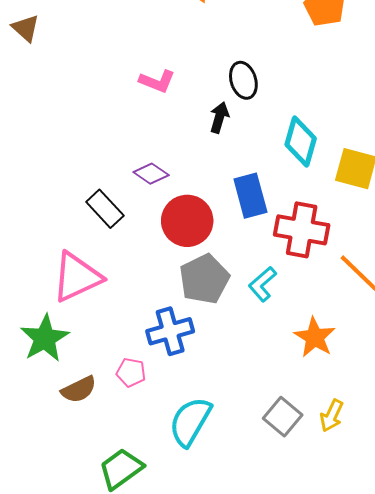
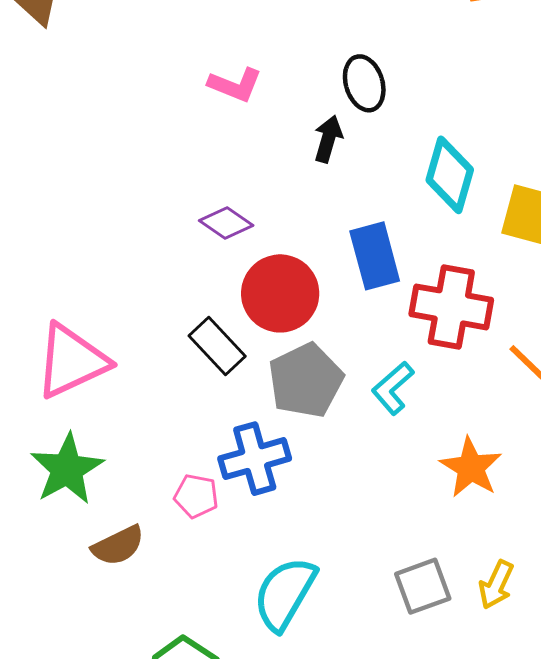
black rectangle: (105, 209) -> (217, 346), moved
pink triangle: (77, 277) -> (72, 361), moved
pink pentagon: (131, 372) -> (196, 496), moved
gray square: (283, 417) -> (423, 586), turned 30

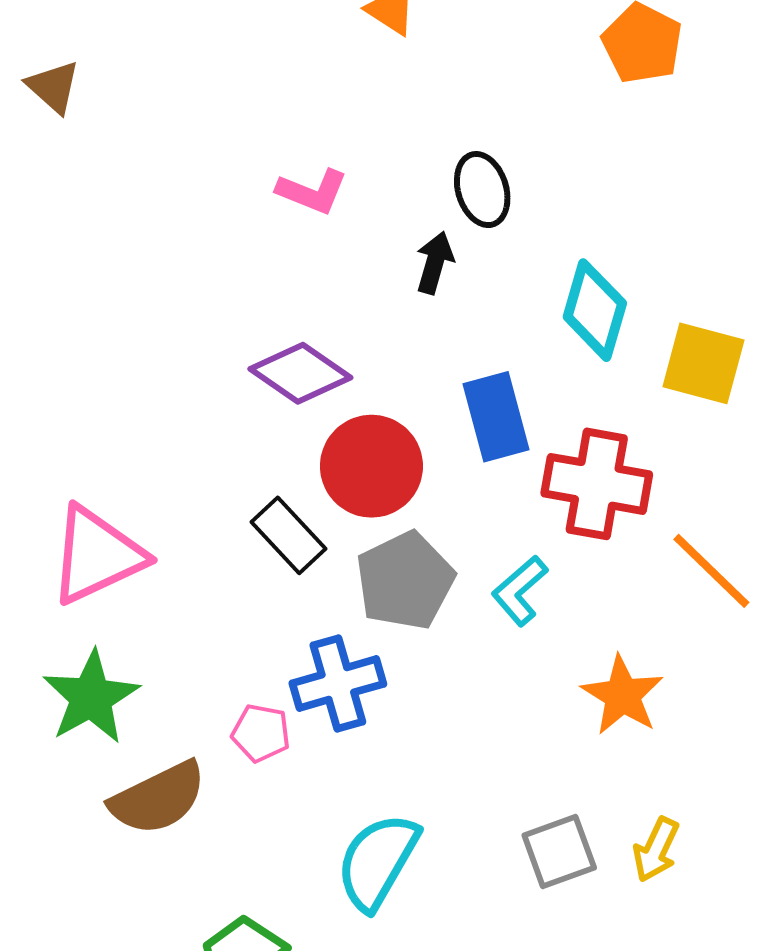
purple diamond: (226, 223) -> (300, 373), size x1.4
brown semicircle: (118, 546) -> (158, 798), size x1.4

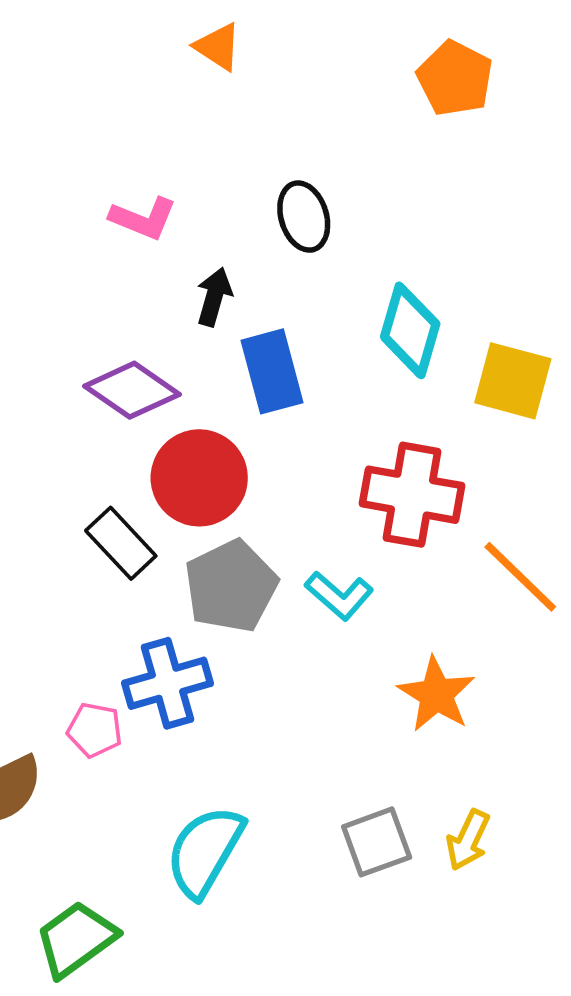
black arrow: (435, 263) -> (214, 297), moved
blue rectangle: (496, 417) -> (272, 371), moved
cyan L-shape: (520, 591) -> (339, 596), turned -98

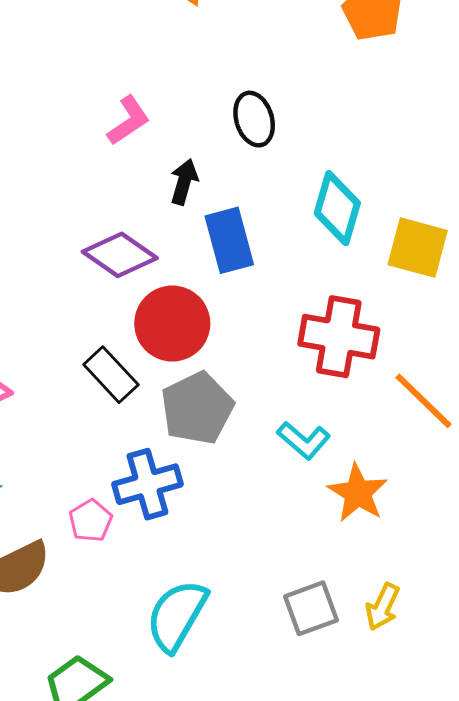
pink L-shape: (143, 218) -> (128, 121), turned -56
cyan L-shape: (339, 596) -> (304, 440), moved
pink pentagon: (95, 730) -> (91, 521), turned 30

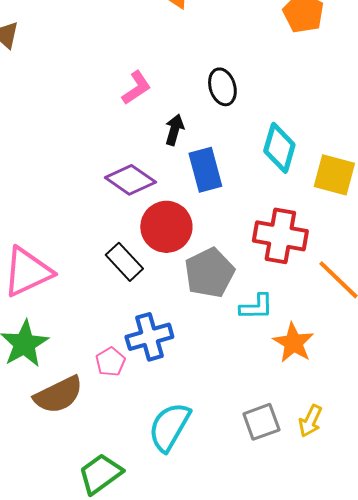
gray pentagon: (197, 408) -> (209, 273), moved
cyan L-shape: (304, 440) -> (256, 307), turned -42

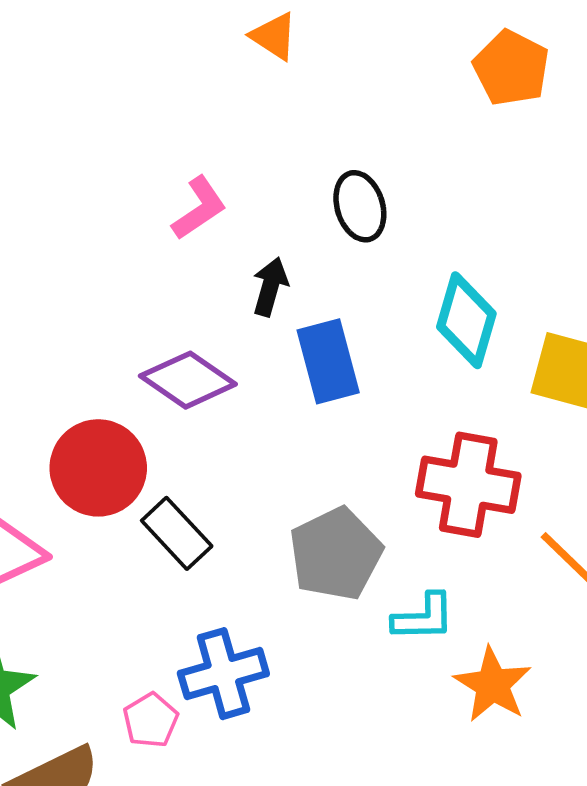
red circle: (166, 227) -> (98, 468), moved

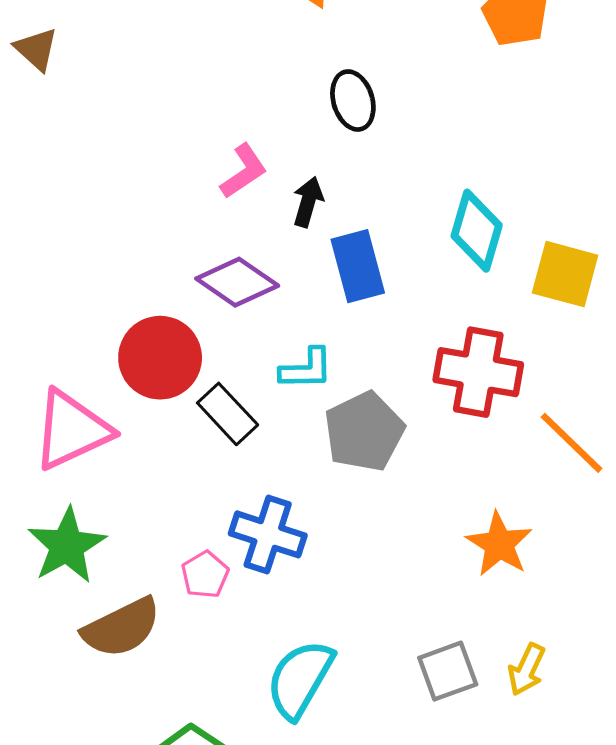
black ellipse: (360, 206) -> (353, 101), moved
pink L-shape: (199, 208) -> (244, 171), moved
cyan L-shape: (423, 617) -> (306, 369), moved
blue cross: (223, 674) -> (268, 534), turned 34

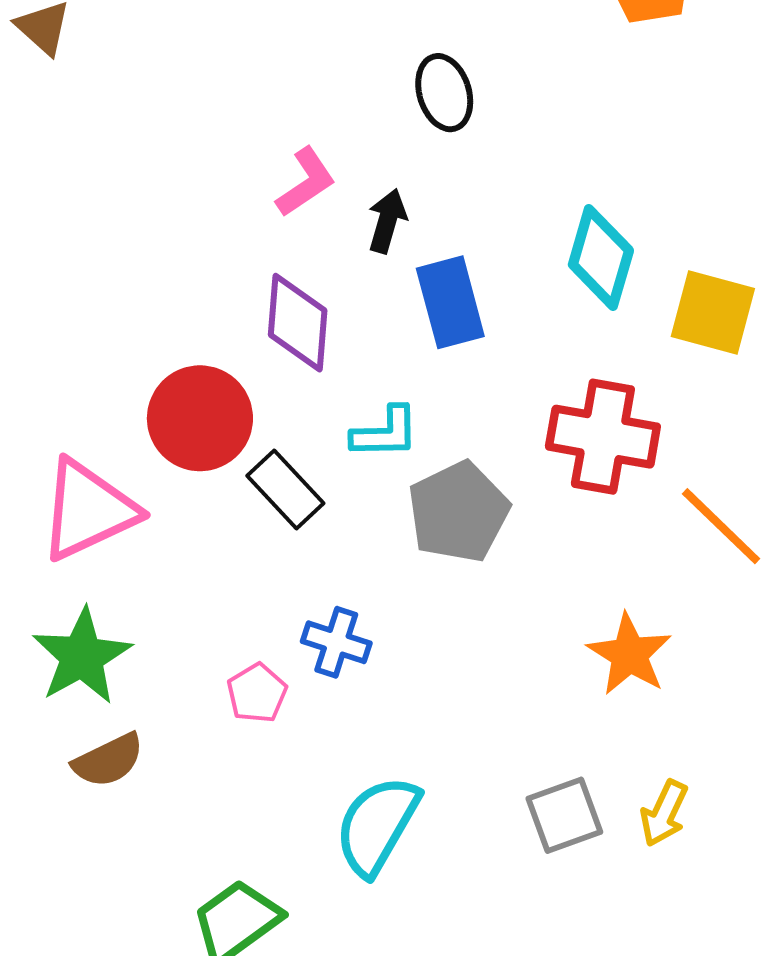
purple diamond: (237, 282) -> (298, 323), turned 60
blue cross: (268, 534) -> (336, 642), size x0.7
brown semicircle: (121, 628) -> (108, 760), moved, size x0.7

